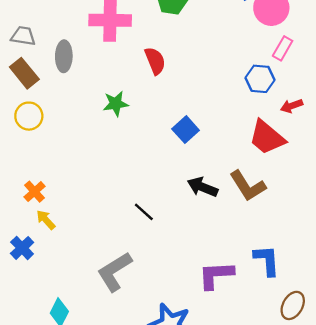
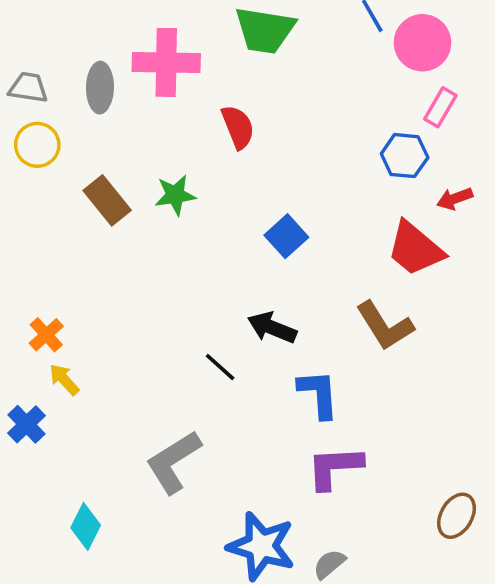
gray ellipse: (64, 56) -> (100, 88), moved
brown rectangle: (24, 73) -> (107, 200), moved
yellow circle: (29, 116) -> (37, 145), moved
black arrow: (203, 187) -> (272, 328), moved
blue L-shape: (267, 260) -> (319, 394), moved

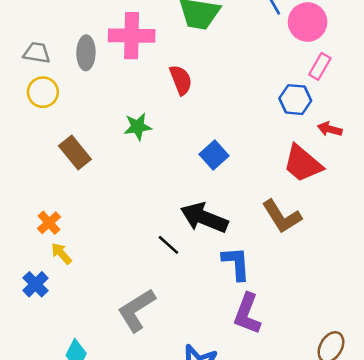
red arrow: (455, 199) -> (330, 129), turned 35
brown rectangle: (107, 200) -> (75, 153), moved
black arrow: (272, 328) -> (204, 218), size x1.4
purple L-shape: (335, 467) -> (247, 314), turned -66

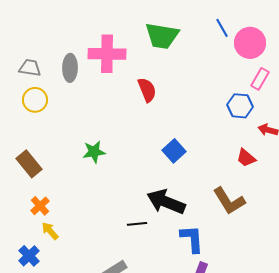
green star: (138, 127) -> (94, 152), moved
brown rectangle: (75, 153) -> (29, 164), moved
red trapezoid: (303, 164) -> (246, 158), size x0.6
black line: (168, 245) -> (137, 224), turned -48

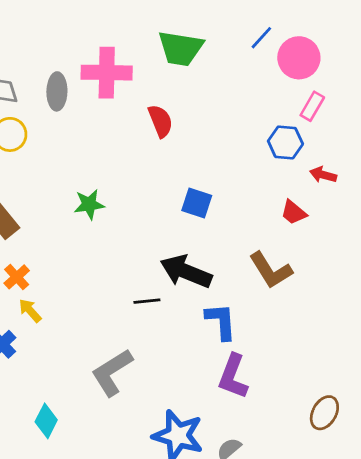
blue line: (222, 28) -> (261, 38), turned 72
blue square: (174, 151) -> (197, 203), turned -30

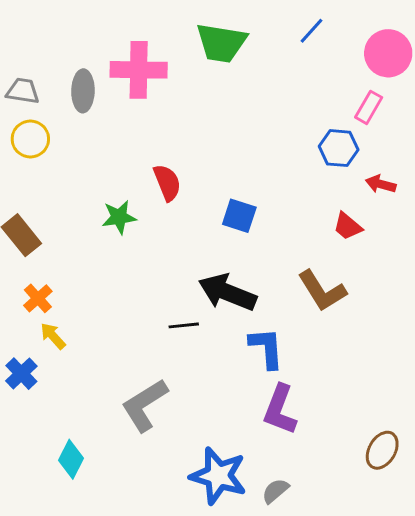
pink circle: (299, 58) -> (388, 53), moved
red semicircle: (160, 121) -> (167, 183), moved

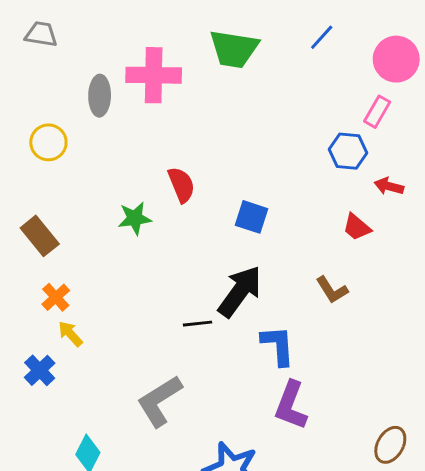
gray trapezoid: (23, 91) -> (41, 34), moved
brown L-shape: (322, 291) -> (332, 290), size x0.7
black arrow: (227, 292) -> (240, 291), turned 104

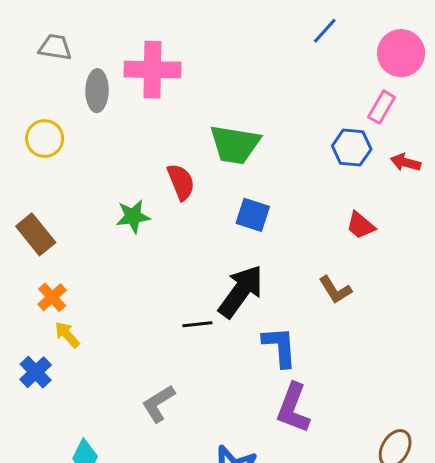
gray trapezoid: (41, 34) -> (55, 47), moved
green trapezoid: (234, 49) -> (235, 144), moved
red arrow: (389, 186) -> (406, 162), moved
gray L-shape: (159, 401) -> (158, 404), size x0.7

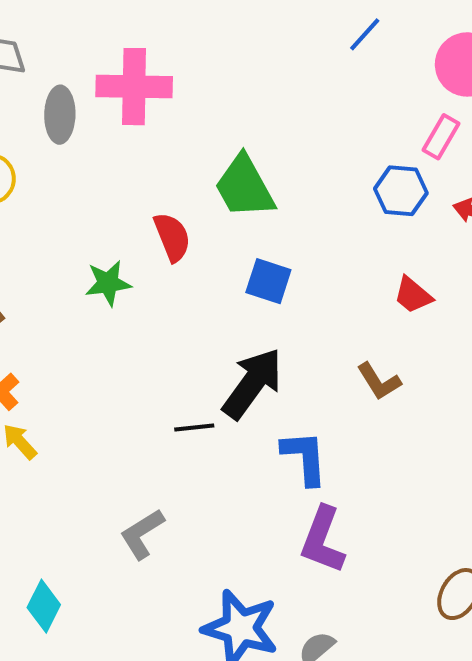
green trapezoid: (235, 144) -> (244, 187), turned 52

